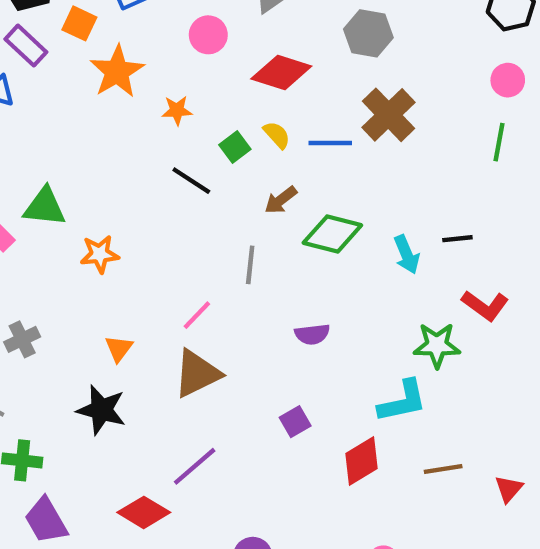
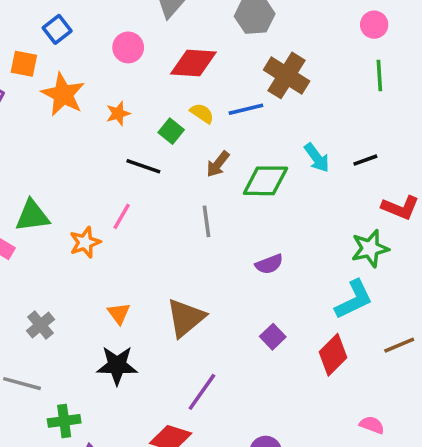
cyan arrow: (407, 254) -> (317, 158), moved
pink line: (197, 315) -> (122, 216), moved

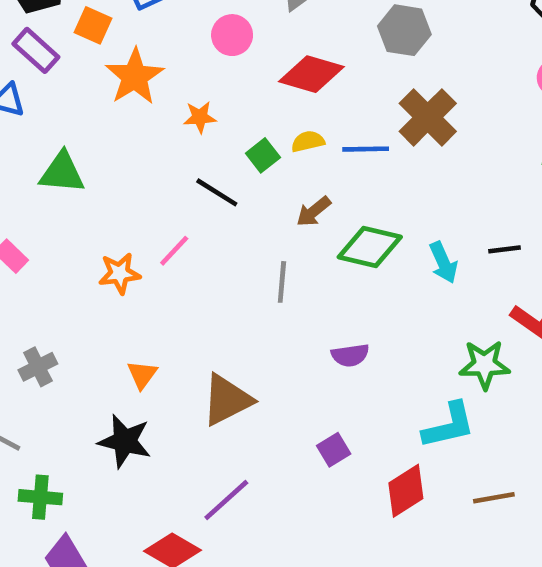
yellow semicircle: (202, 113) -> (308, 141), turned -60
cyan arrow: (317, 158) -> (443, 262), moved
green triangle: (32, 216) -> (62, 173), moved

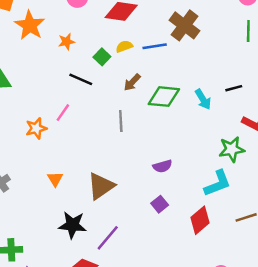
purple semicircle: (350, 355) -> (162, 166), moved
black star: (125, 441) -> (72, 225), moved

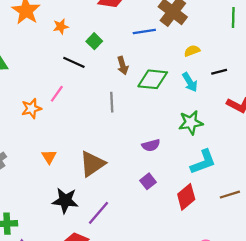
yellow semicircle: (124, 46) -> (192, 51), moved
brown arrow: (132, 82) -> (123, 66), turned -60
green star: (232, 149) -> (191, 123), moved

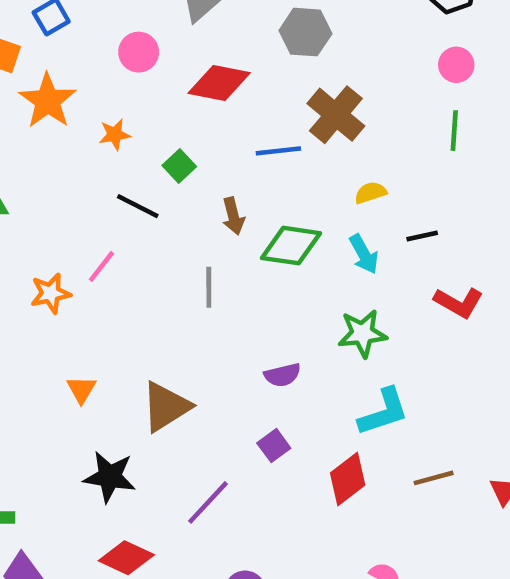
purple line: (99, 213) -> (208, 502), moved

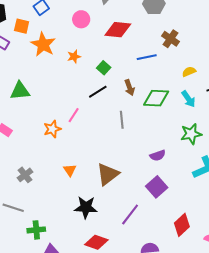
brown cross: (336, 115) -> (170, 39), size x0.7
black line: (138, 206) -> (98, 92), moved, turned -54
purple square: (274, 446) -> (157, 187), size x1.5
red diamond: (348, 479) -> (182, 225), moved

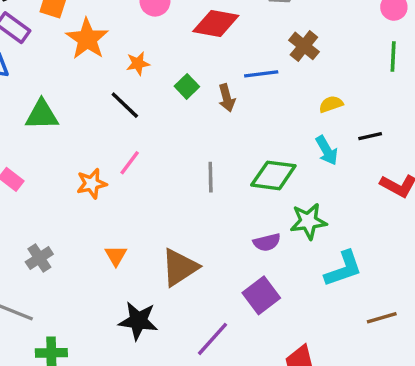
brown arrow: (130, 88) -> (227, 98), moved
black line: (98, 92) -> (125, 105), moved, turned 72
green diamond: (156, 98) -> (273, 175), moved
green star: (191, 134) -> (308, 221), moved

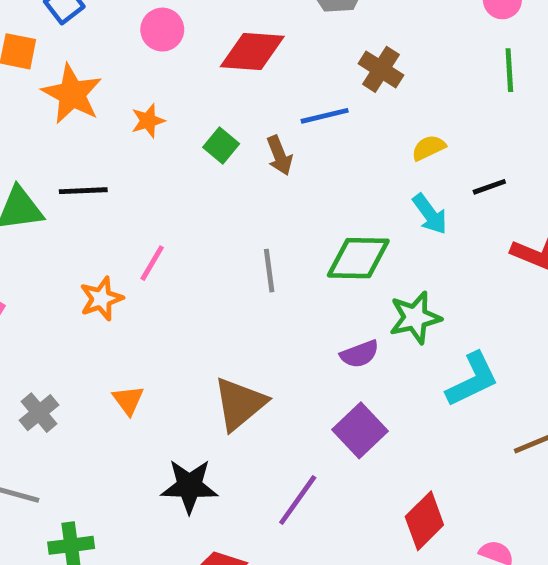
black line: (125, 105) -> (83, 191), moved, turned -40
orange triangle: (116, 256) -> (128, 400), moved

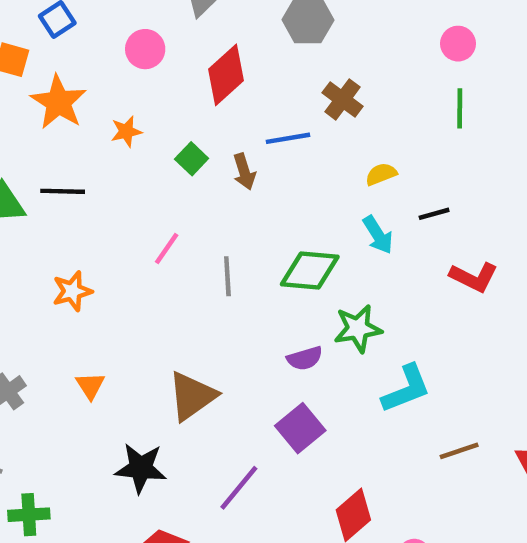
red diamond: (252, 52) -> (226, 75), turned -50
pink line: (152, 263) -> (167, 248), moved

